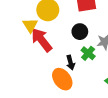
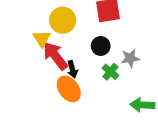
black arrow: (71, 63) -> (72, 69), moved
orange ellipse: (62, 79) -> (69, 89), moved

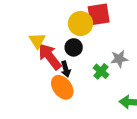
yellow circle: (63, 20) -> (80, 24), moved
black circle: (101, 46) -> (74, 47), moved

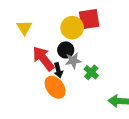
yellow triangle: (37, 41) -> (24, 28), moved
gray star: (119, 59) -> (73, 61), moved

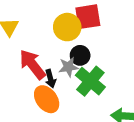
black circle: (66, 50) -> (80, 55), moved
green cross: (91, 72) -> (90, 81), size x1.6

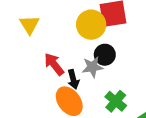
red arrow: (32, 64) -> (54, 64), size x0.7
green cross: (90, 81) -> (116, 101), moved, size x0.7

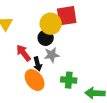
black circle: (105, 55) -> (46, 38), moved
green cross: (116, 101) -> (69, 80), turned -35

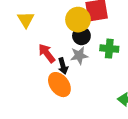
black circle: (46, 38) -> (81, 36), moved
green cross: (69, 80) -> (109, 49), moved

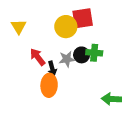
black circle: (81, 36) -> (82, 55), moved
orange ellipse: (59, 85) -> (49, 85), turned 40

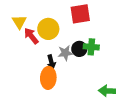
yellow circle: (66, 27) -> (48, 29), moved
red arrow: (38, 57) -> (31, 36), moved

